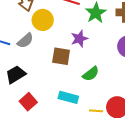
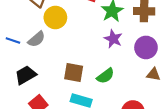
purple star: (79, 39) -> (113, 39), moved, turned -30
brown square: (61, 56) -> (74, 73), moved

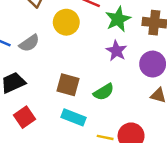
yellow circle: (55, 17) -> (66, 22), moved

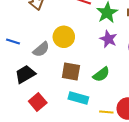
yellow circle: (66, 22) -> (64, 37), moved
gray semicircle: (29, 43) -> (41, 49), moved

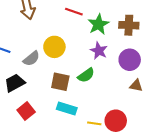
green semicircle: (101, 74) -> (86, 75), moved

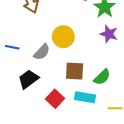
green semicircle: (86, 75) -> (102, 77), moved
red square: (26, 111) -> (55, 99), moved

